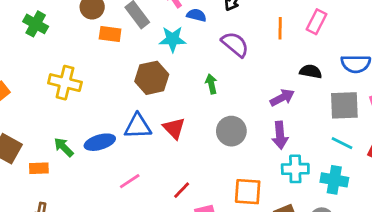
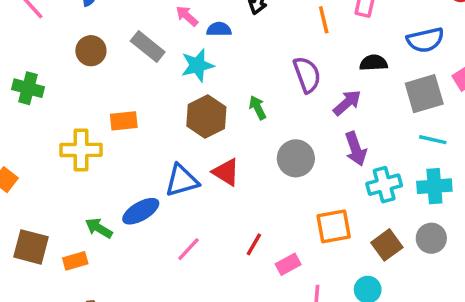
orange rectangle: (110, 34) -> (124, 121), moved
purple semicircle: (235, 44) -> (307, 75), moved, turned 44
brown hexagon: (152, 78) -> (206, 117), moved

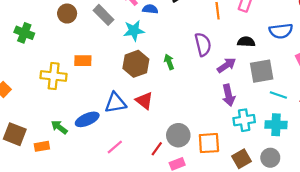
gray square: (424, 94) -> (262, 71), moved
gray circle: (296, 158) -> (178, 135), moved

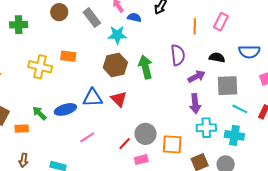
green cross: (24, 33) -> (19, 25), turned -30
green arrow: (169, 62) -> (145, 67), size x1.6

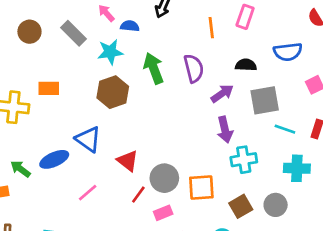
green arrow: (145, 67) -> (154, 68), moved
blue triangle: (93, 98) -> (88, 139), turned 45
red triangle: (119, 99) -> (128, 161), moved
cyan cross: (234, 135) -> (297, 168), moved

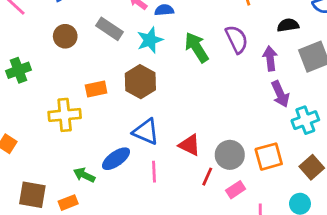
brown hexagon: (113, 92) -> (140, 82), moved
purple arrow: (222, 93) -> (270, 58), turned -50
pink line: (88, 193) -> (154, 172), moved, turned -40

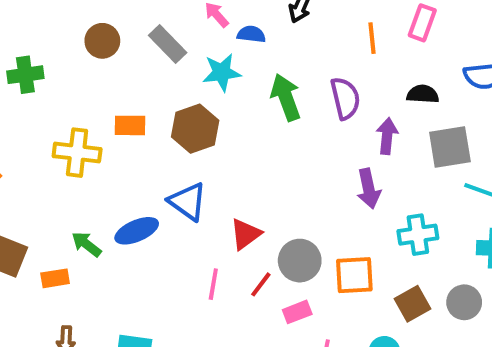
purple arrow: (280, 94) -> (369, 189), moved
red triangle: (190, 145) -> (245, 234), turned 45
pink line: (154, 172) -> (213, 284), moved

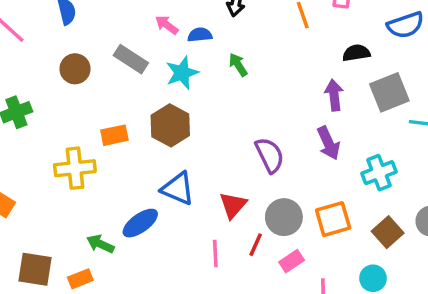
green arrow: (286, 97) -> (238, 65), moved, size x0.6
purple semicircle: (345, 98) -> (270, 155), moved

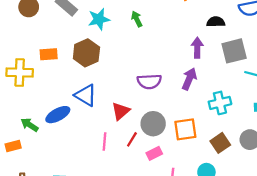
purple arrow: (328, 143) -> (189, 79), turned -140
purple semicircle: (270, 155) -> (149, 81), turned 105

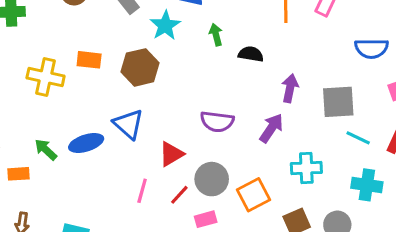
cyan star: (99, 19) -> (165, 25), turned -30
black semicircle: (216, 22) -> (251, 54), moved
orange square: (185, 129) -> (253, 195), turned -30

